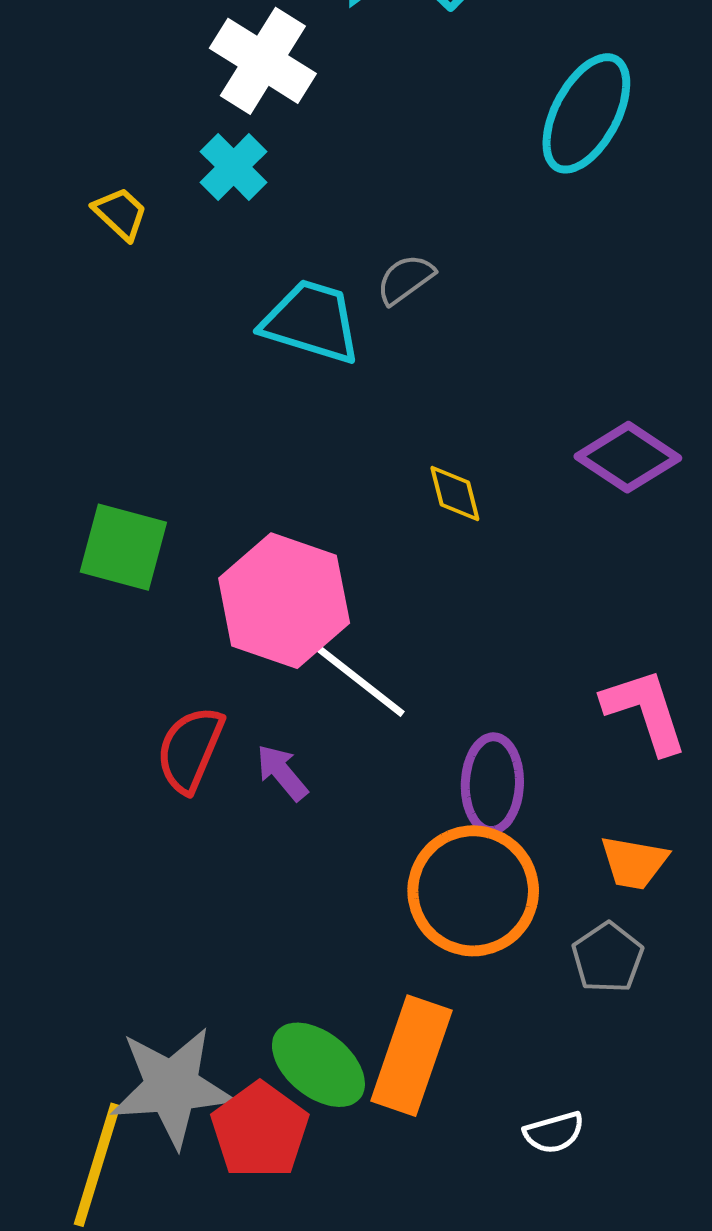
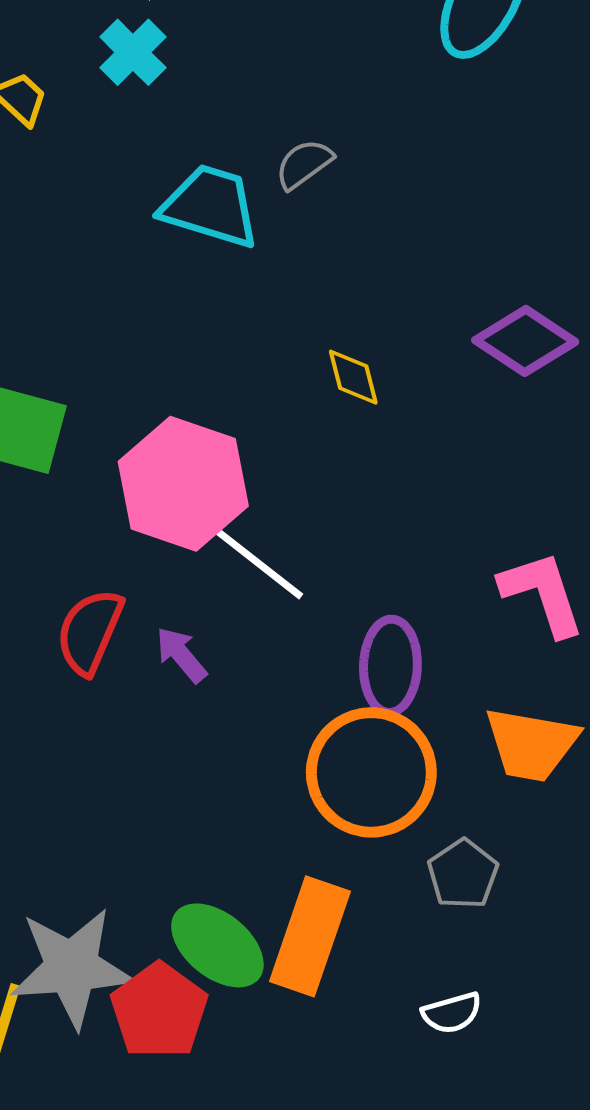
orange trapezoid: (634, 863) -> (531, 744), size x1.4
gray pentagon: (608, 958) -> (463, 874), moved

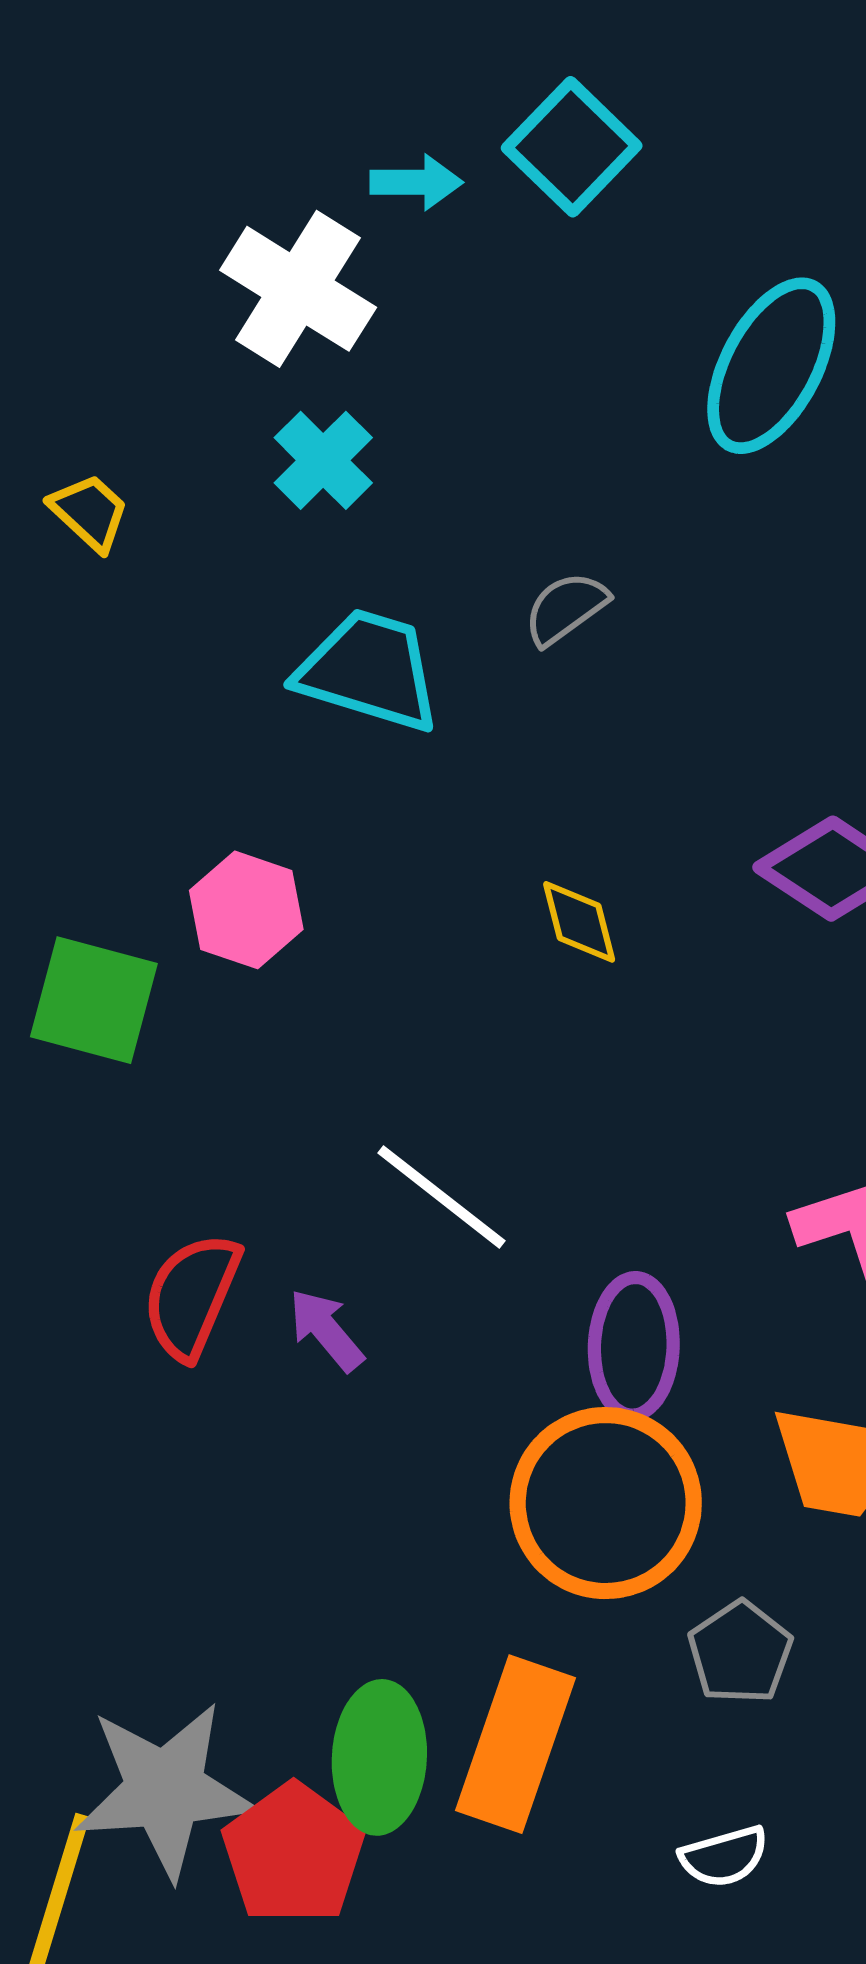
cyan cross: (133, 52) -> (323, 460), moved
gray semicircle: (304, 164) -> (566, 608), moved
pink hexagon: (183, 484) -> (246, 910), moved, size x0.6
green ellipse: (217, 945) -> (379, 1757), turned 54

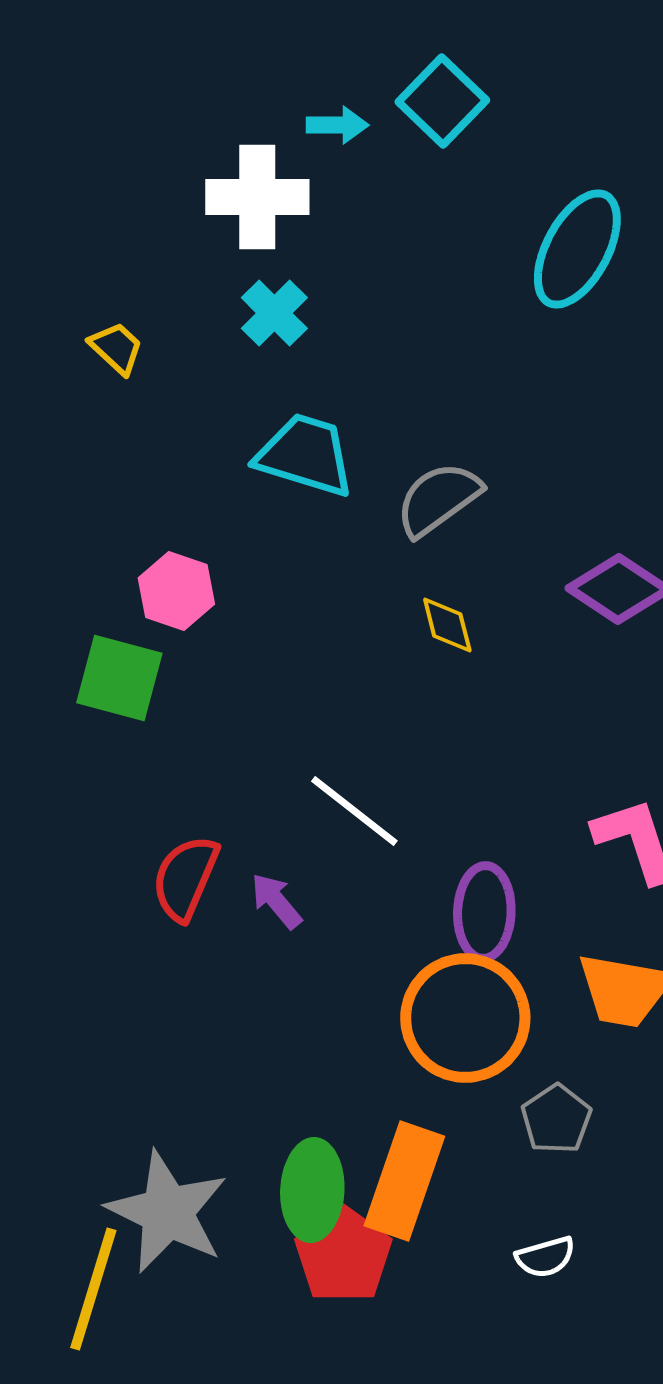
white cross: (298, 289) -> (257, 197), turned -32
gray semicircle: (566, 608) -> (438, 499), moved, size x1.5
pink hexagon: (246, 910) -> (176, 591), moved
gray star: (165, 1790) -> (167, 1212), turned 30
red pentagon: (294, 1854) -> (343, 1255), moved

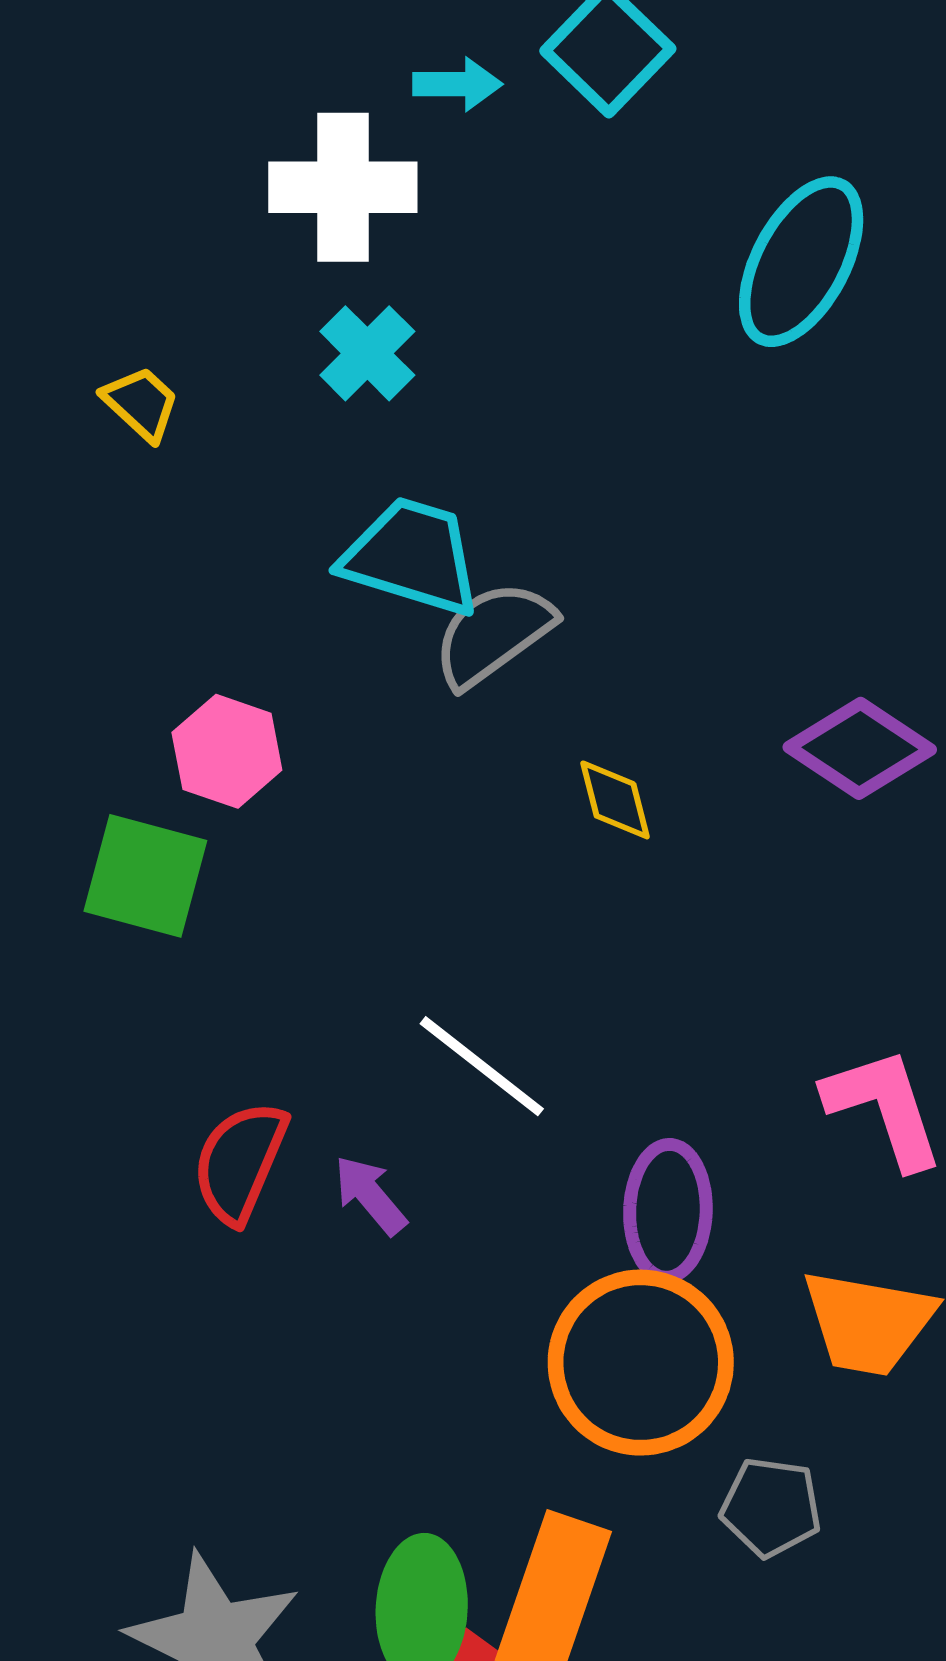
gray semicircle: (438, 499) -> (493, 634), moved
gray pentagon: (556, 1119) -> (771, 1507), turned -30

